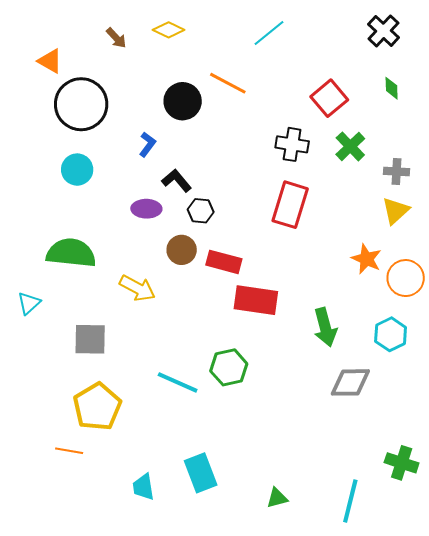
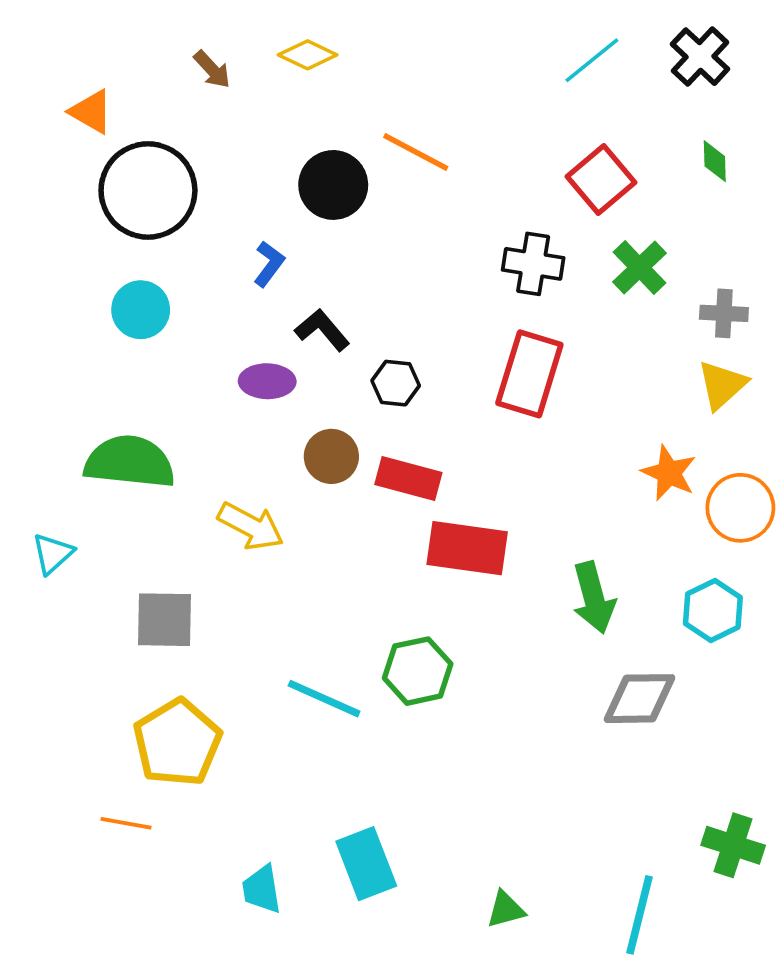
cyan line: (269, 33) -> (592, 60), moved
black hexagon: (201, 211) -> (396, 383), moved

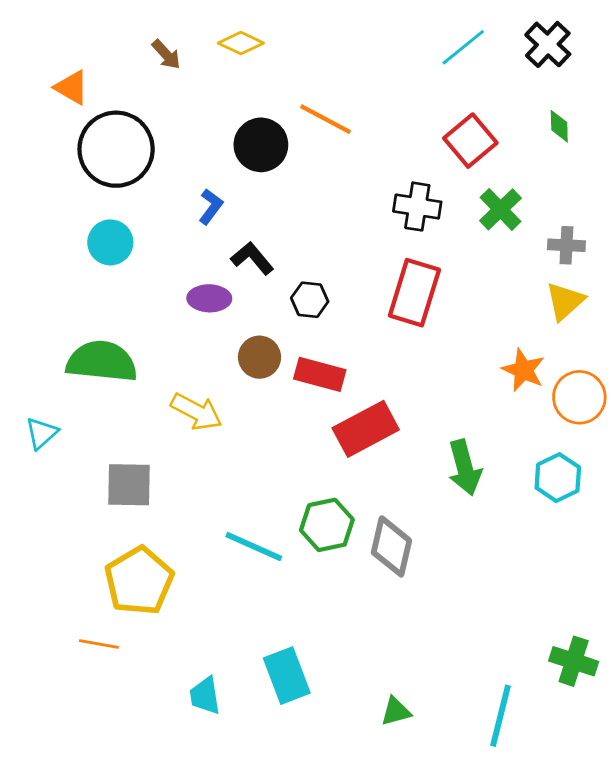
red rectangle: (467, 548) -> (366, 429), turned -36
gray diamond: (640, 699) -> (391, 546), moved, turned -76

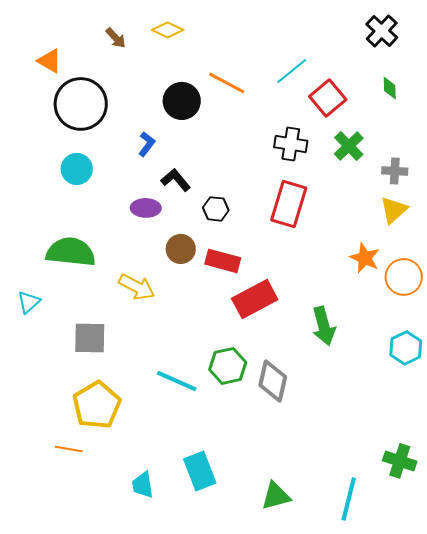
cyan line: (463, 47) -> (292, 71), moved
cyan hexagon: (558, 478) -> (406, 348), moved
green triangle: (396, 711) -> (276, 496), size x1.4

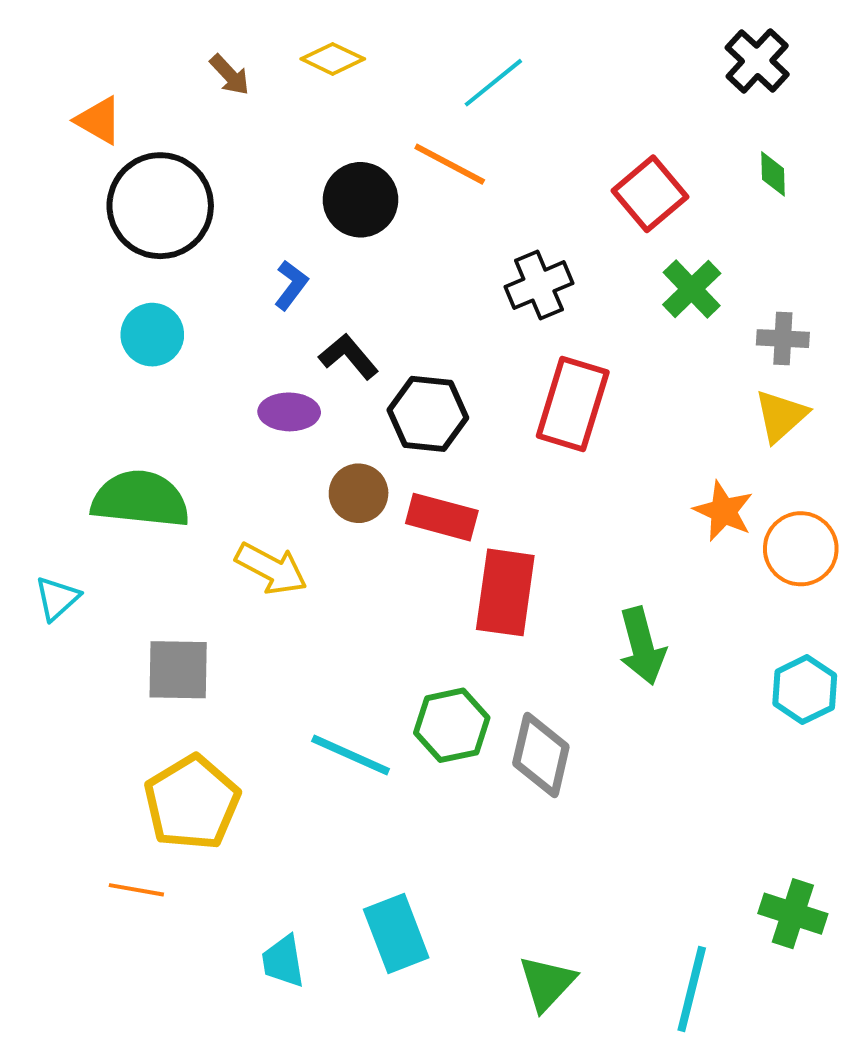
cyan line: (292, 71) -> (493, 83), moved
black cross: (291, 144) -> (539, 285), moved, turned -32
black hexagon: (216, 209) -> (428, 414), size x1.5
red rectangle: (255, 299) -> (505, 592), turned -54
green triangle: (276, 496) -> (547, 983), turned -32

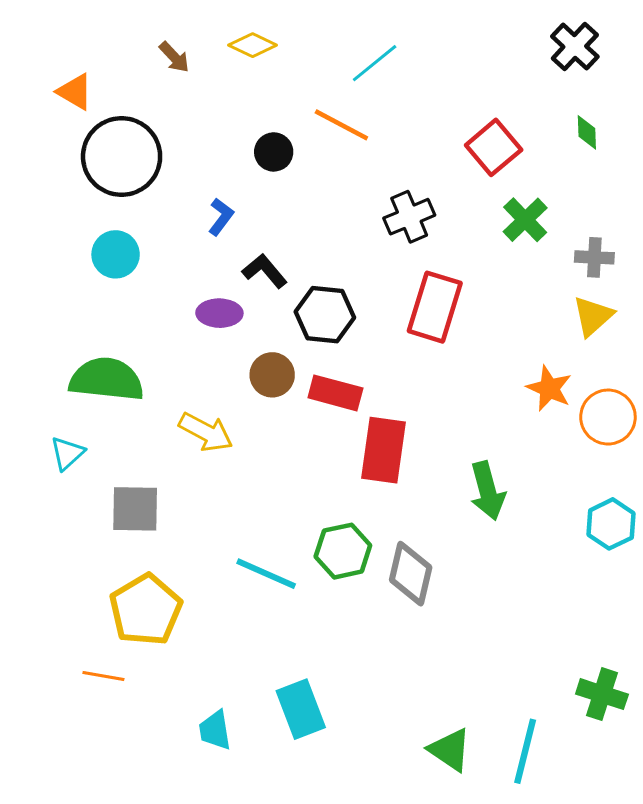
black circle: (360, 200) -> (274, 152), size x0.7
cyan triangle: (57, 598) -> (67, 453), moved
green triangle: (547, 983) -> (450, 750), moved, turned -39

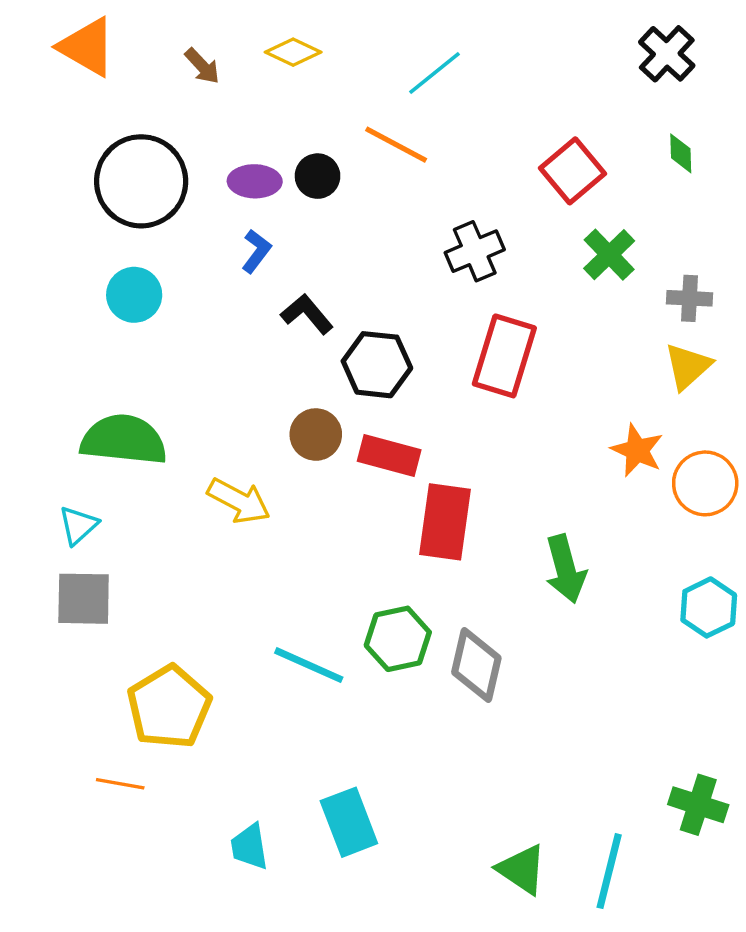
orange triangle: (75, 92) -> (87, 47), moved, size x1.4
purple ellipse: (219, 313) -> (255, 181), moved
gray square: (135, 509) -> (84, 599), moved

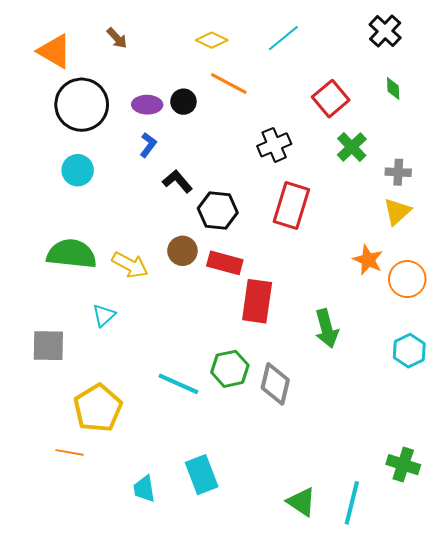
orange triangle: (87, 47) -> (54, 51), moved
yellow diamond: (293, 52) -> (212, 40), moved
cyan line: (435, 73) -> (283, 38), moved
yellow arrow: (239, 501) -> (130, 265), moved
cyan triangle: (78, 525) -> (104, 315), moved

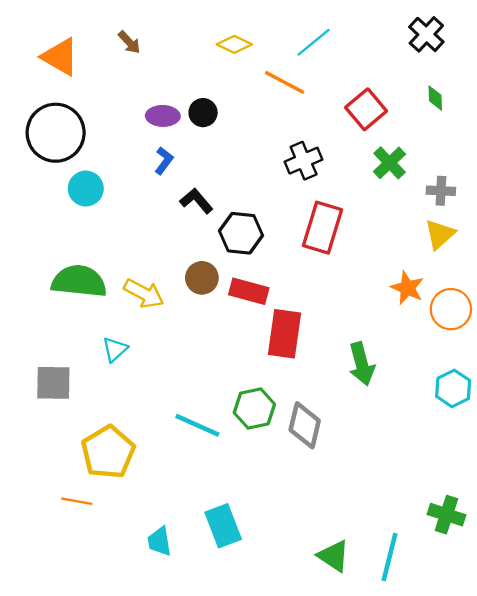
orange line: (229, 83) -> (285, 82), moved
black circle: (82, 105) -> (56, 133), moved

